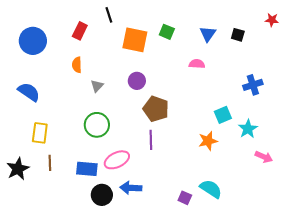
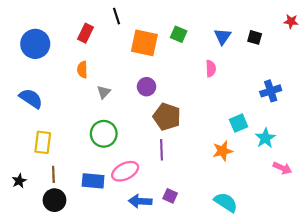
pink semicircle: (197, 64) -> (211, 68), turned 84
black star: (18, 169) -> (19, 181), size x0.6
black circle: (102, 195) -> (54, 200), moved
purple square: (185, 198) -> (170, 196), moved

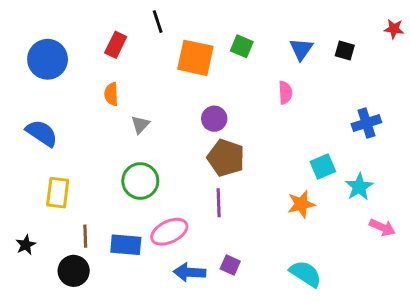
purple circle: (147, 87) -> (214, 119), moved
brown line: (53, 174) -> (85, 236), moved

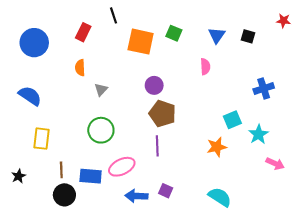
black circle: (74, 271) -> (64, 195), moved

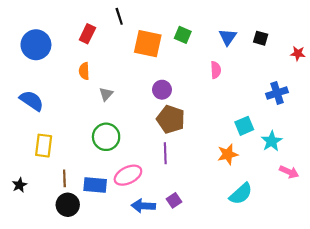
red star: (283, 21) -> (298, 54), moved
purple square: (166, 191) -> (174, 200), turned 32
cyan semicircle: (220, 197) -> (241, 194), moved, turned 105

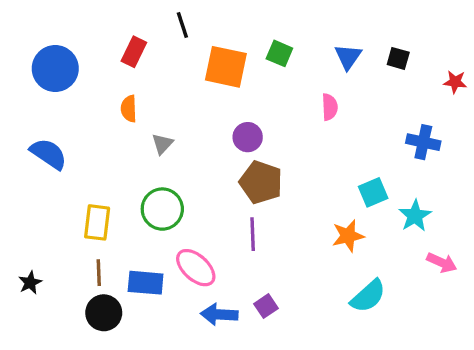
blue cross: (277, 93) -> (423, 142), turned 30
yellow rectangle: (44, 146) -> (97, 222), moved
pink ellipse: (128, 175) -> (196, 268), turned 68

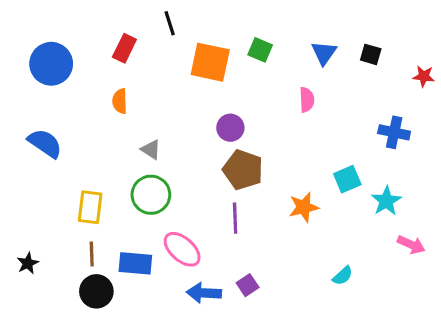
gray triangle: (162, 144) -> (151, 150), moved, turned -40
orange star: (348, 236) -> (304, 207), moved
cyan semicircle: (368, 296) -> (343, 276), size x0.6

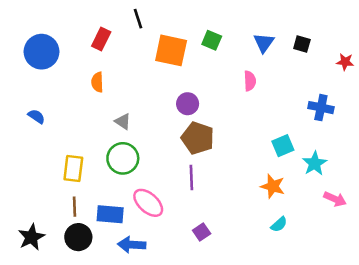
blue semicircle: (45, 143) -> (36, 116), size x0.6
orange star: (304, 207) -> (273, 186), moved, turned 30
black star: (28, 263) -> (31, 237), moved, size x1.5
blue arrow: (204, 293) -> (132, 245), moved

